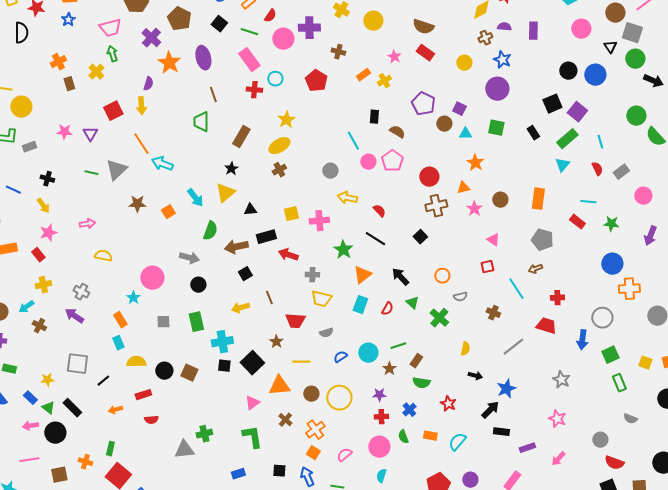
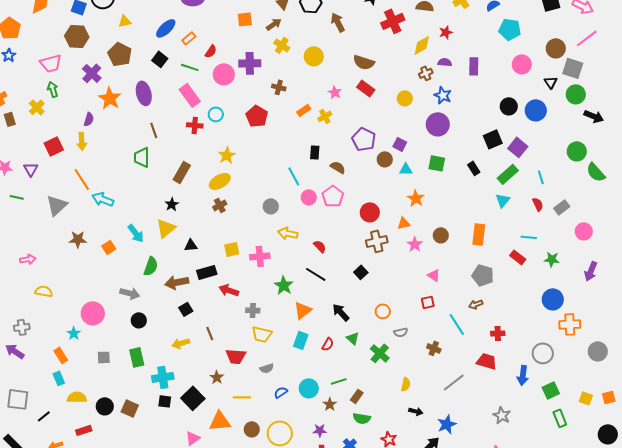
green line: (91, 173) -> (17, 197), moved
gray cross: (81, 292) -> (22, 327), turned -35

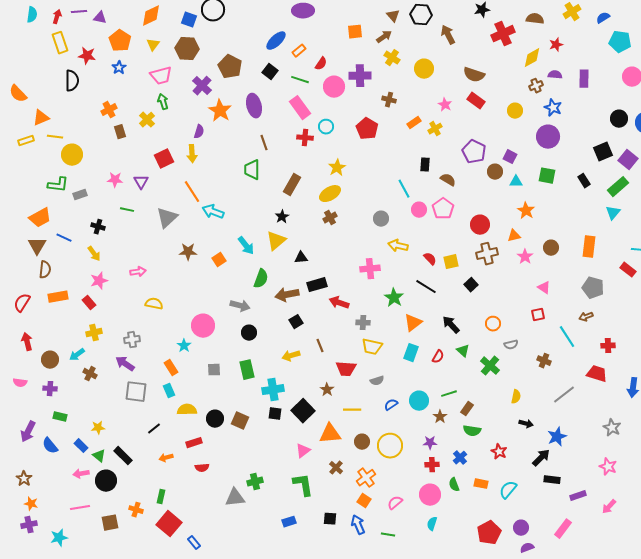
yellow triangle: (125, 21) -> (153, 45), moved, turned -40
yellow square: (232, 249) -> (451, 262), moved
gray square: (18, 399) -> (136, 392), moved

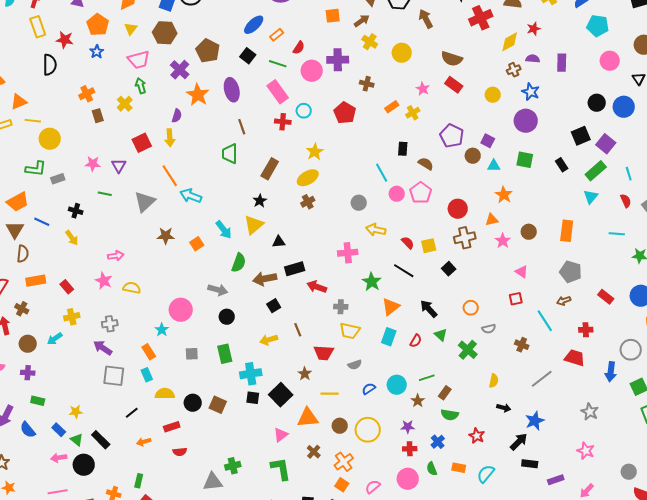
red rectangle: (628, 270) -> (606, 297), moved
pink star: (99, 281) -> (104, 281), moved, turned -30
brown cross: (90, 374) -> (22, 309), moved

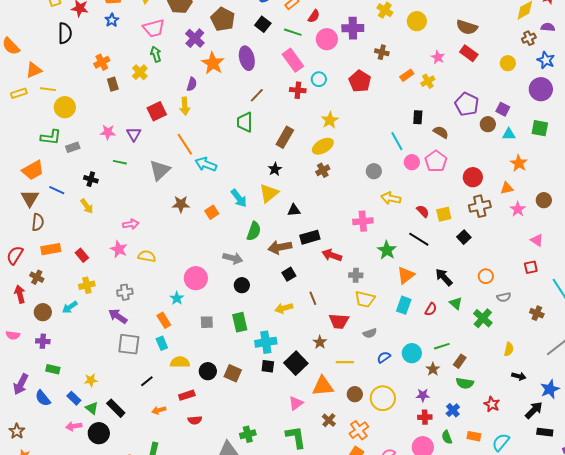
brown line: (242, 127) -> (257, 95), turned 63

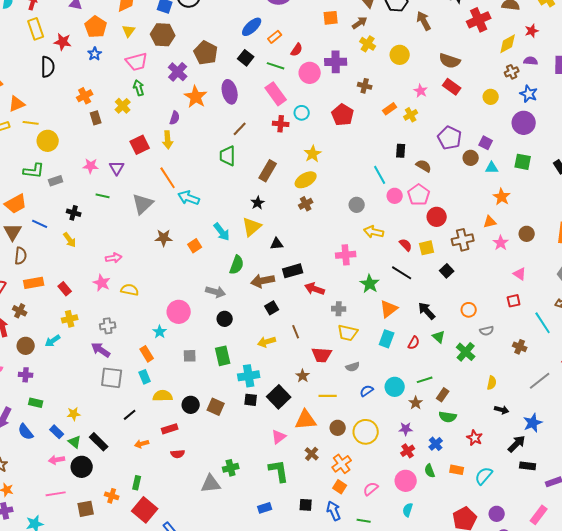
red circle: (473, 177) -> (437, 217), moved
red cross: (425, 417) -> (408, 451), turned -32

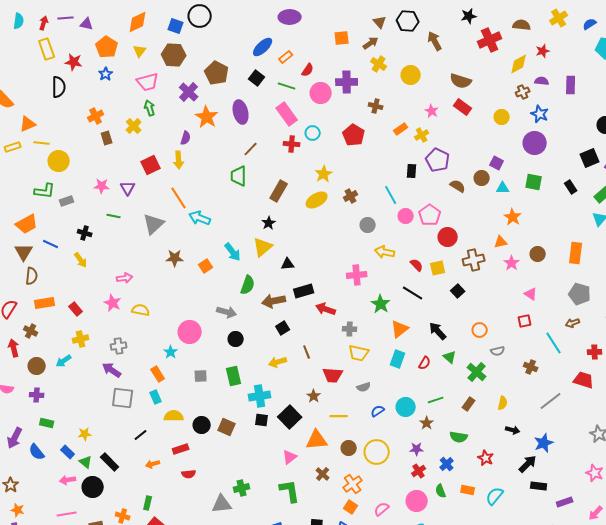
purple pentagon: (450, 138) -> (438, 160), moved
brown semicircle: (424, 166) -> (458, 186), moved
brown cross: (306, 204) -> (351, 196), moved
brown rectangle: (443, 395) -> (469, 404), moved

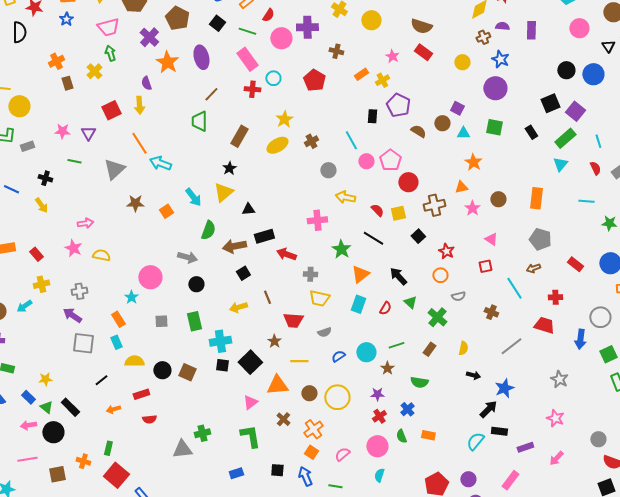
purple semicircle: (186, 138) -> (146, 83), turned 144
red star: (486, 458) -> (446, 251), moved
cyan semicircle: (495, 496) -> (475, 441), moved

